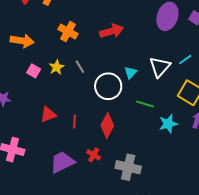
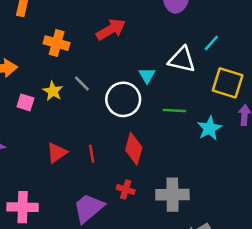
white triangle: (160, 67) -> (182, 60), turned -45

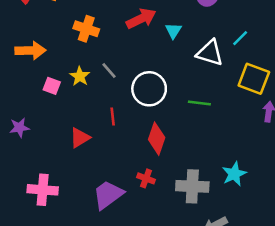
cyan triangle: (147, 75) -> (173, 31), moved
cyan star: (209, 128) -> (234, 174), moved
red line: (92, 154) -> (113, 116), moved

